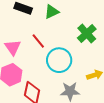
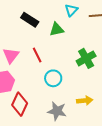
cyan circle: (59, 60) -> (53, 78), size x0.7

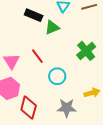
black rectangle: (30, 20) -> (34, 15), moved

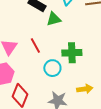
green cross: (86, 51) -> (72, 53), moved, turned 30

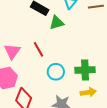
green cross: (72, 53) -> (85, 70), moved

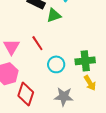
yellow arrow: (88, 92) -> (90, 83), turned 70

